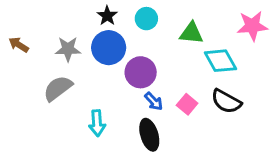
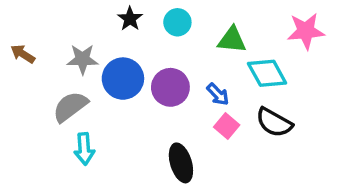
blue circle: (109, 48) -> (123, 79), moved
blue arrow: (154, 101) -> (218, 94), moved
cyan arrow: (97, 123) -> (84, 149), moved

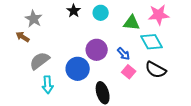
pink star: (306, 31) -> (159, 15), moved
brown arrow: (23, 54) -> (23, 37), moved
gray star: (83, 59) -> (34, 19), moved, turned 30
blue circle: (123, 79) -> (78, 69), moved

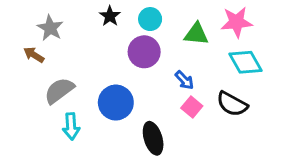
cyan diamond: (152, 42) -> (245, 62), moved
purple circle: (97, 50) -> (144, 52), moved

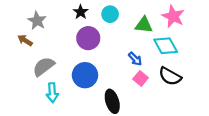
pink star: (237, 22) -> (173, 16), turned 30
purple circle: (144, 52) -> (88, 38), moved
cyan diamond: (245, 62) -> (166, 46), moved

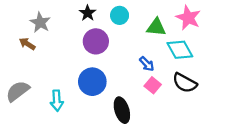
gray semicircle: (44, 66) -> (18, 91), moved

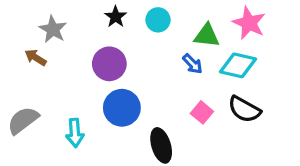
purple circle: (96, 41) -> (109, 64), moved
cyan diamond: (180, 50) -> (238, 65), turned -48
blue arrow: (147, 64) -> (193, 64), moved

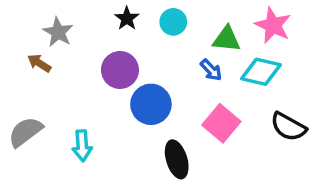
blue circle: (122, 108) -> (151, 104), moved
black semicircle: (244, 109) -> (288, 127), moved
pink square: (202, 112) -> (221, 123), size x1.5

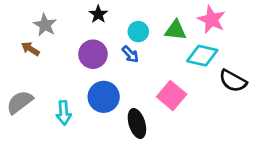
cyan circle: (173, 22) -> (138, 32), moved
blue arrow: (211, 70) -> (130, 54), moved
blue circle: (151, 104) -> (104, 97), moved
black semicircle: (288, 127) -> (233, 81), moved

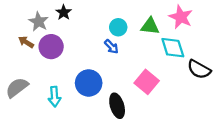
black star: (98, 14) -> (64, 12), moved
purple circle: (93, 54) -> (51, 47), moved
cyan diamond: (202, 56) -> (173, 48), turned 60

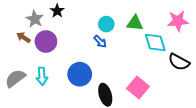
pink star: (181, 17) -> (178, 21), moved, turned -30
pink square: (147, 82) -> (138, 88), moved
cyan arrow: (54, 97) -> (42, 76), moved

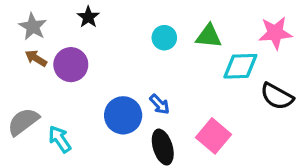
gray star: (35, 19) -> (33, 27), moved
blue arrow: (100, 41) -> (160, 104), moved
cyan diamond: (155, 43) -> (240, 66), turned -75
cyan arrow: (42, 76) -> (60, 139), moved, turned 150

